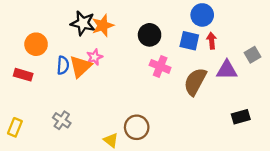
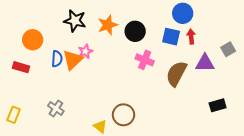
orange star: (103, 25) -> (108, 25), moved

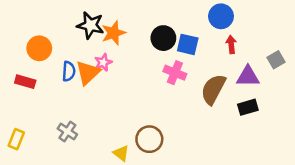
orange star: (108, 25) -> (113, 33), moved
blue square: (171, 37) -> (188, 44), moved
black rectangle: (218, 105) -> (248, 107), moved

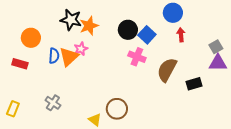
blue square: (188, 44) -> (147, 35), turned 30
purple triangle: (248, 76) -> (218, 63), moved

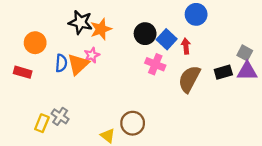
red arrow: (181, 35) -> (186, 46), moved
gray square: (216, 47) -> (245, 53), turned -32
black rectangle: (194, 84) -> (223, 72), moved
yellow rectangle: (13, 109) -> (42, 123), moved

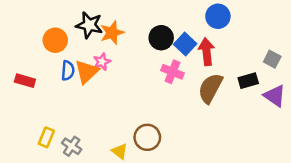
orange circle: (35, 43) -> (55, 40), moved
red arrow: (186, 46) -> (207, 52), size x1.5
purple triangle: (247, 71) -> (275, 96), moved, turned 35
gray cross: (60, 116) -> (72, 146), moved

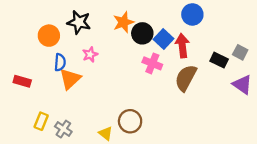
orange star: (112, 33) -> (123, 22), moved
orange triangle: (87, 72) -> (70, 79), moved
red rectangle: (25, 81) -> (22, 81), moved
black rectangle: (248, 81) -> (219, 60), moved, turned 42

